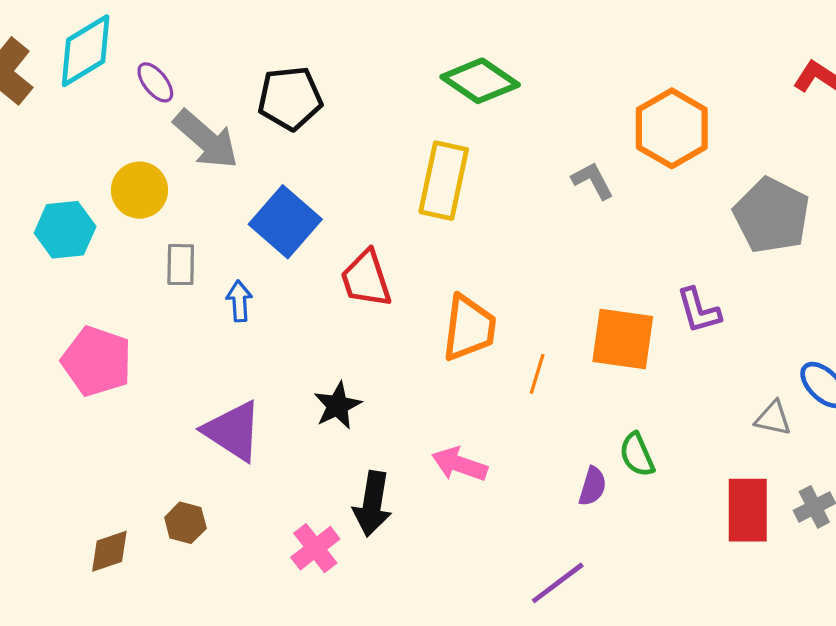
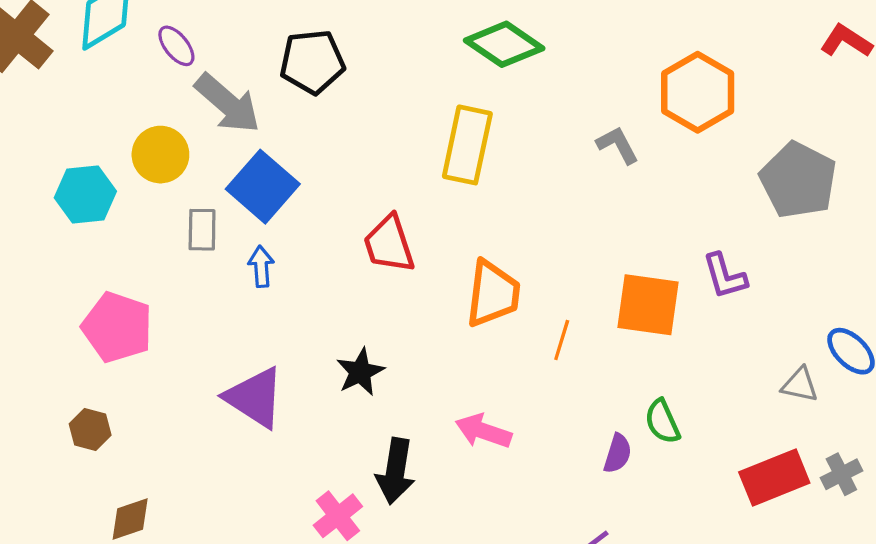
blue square: (285, 222) -> (263, 187), moved
red rectangle: (748, 510) -> (774, 477), turned 68
brown hexagon: (185, 523) -> (90, 430), moved

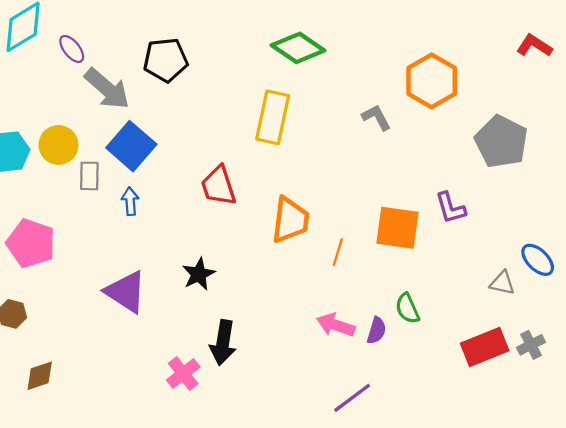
yellow circle: (160, 155) -> (58, 145), moved
pink arrow: (483, 431) -> (336, 325), moved

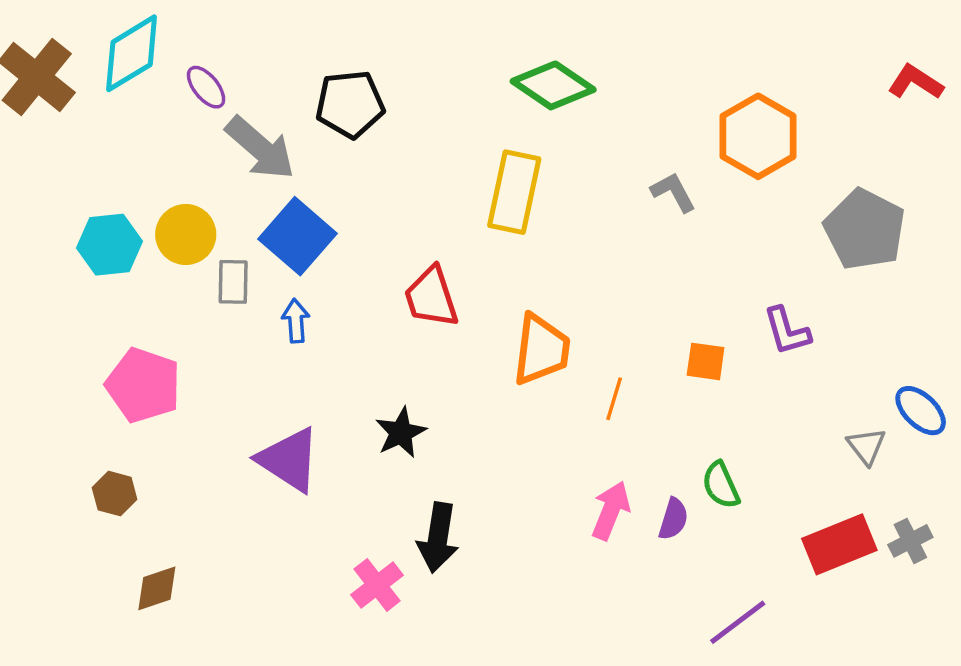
orange square: (397, 228) -> (706, 361), size x0.6
gray triangle: (502, 283) -> (866, 446), turned 40
pink arrow: (336, 325) -> (611, 510), turned 93
purple line: (352, 398) -> (738, 622), moved

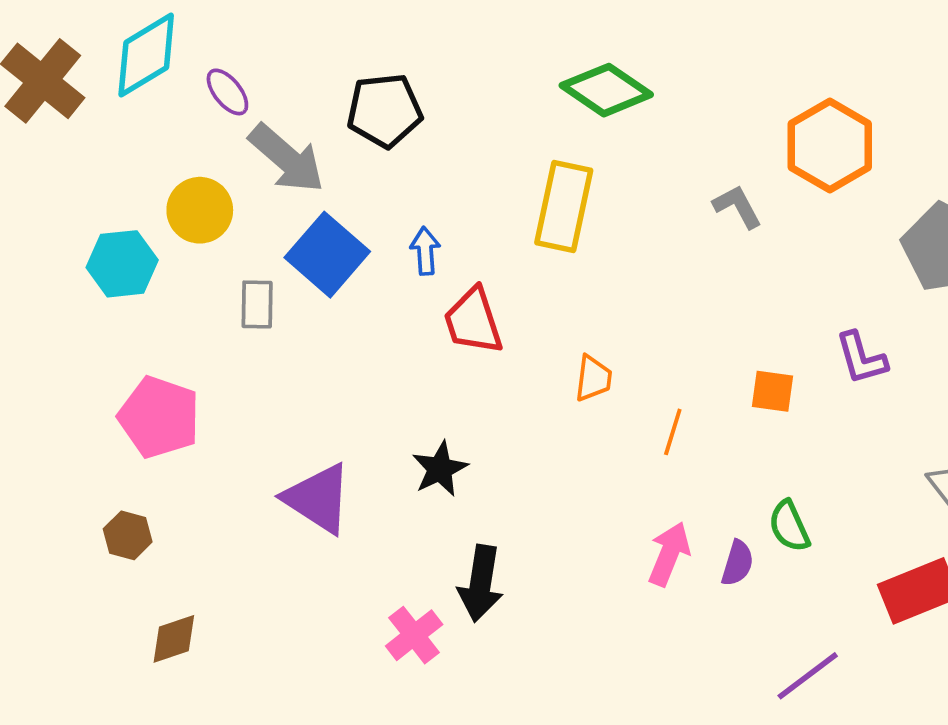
yellow circle: (186, 234) -> (200, 210), moved
blue arrow: (296, 321) -> (425, 251), moved
orange trapezoid: (541, 350) -> (593, 378), size x0.6

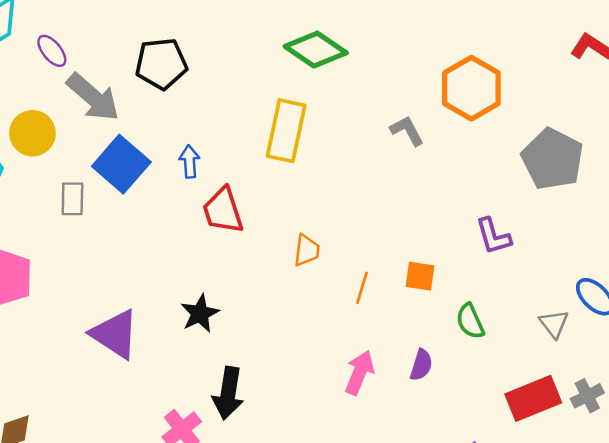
orange square: (773, 391) -> (420, 276), moved
green semicircle: (789, 526) -> (470, 321), moved
purple semicircle: (737, 563) -> (421, 365), moved

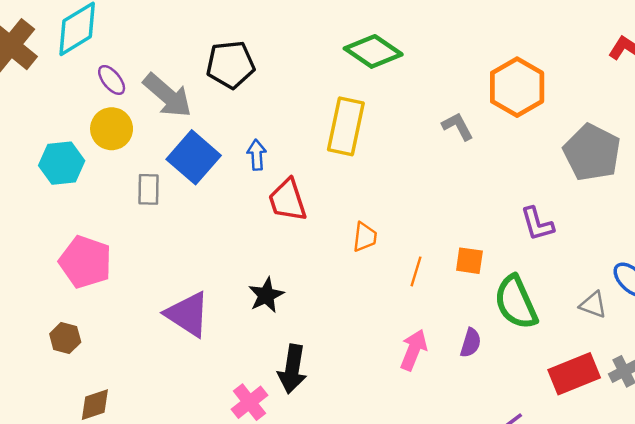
purple ellipse: (52, 51) -> (112, 80), moved
green semicircle: (470, 321) -> (516, 302), size x1.6
gray triangle: (554, 324) -> (593, 305), turned -32

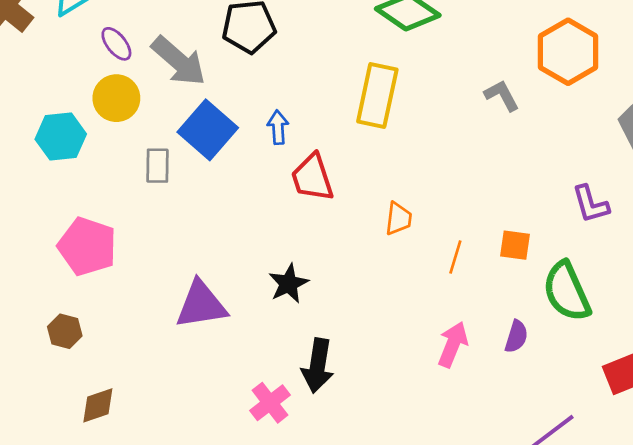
purple triangle: (188, 314) -> (201, 305), turned -42

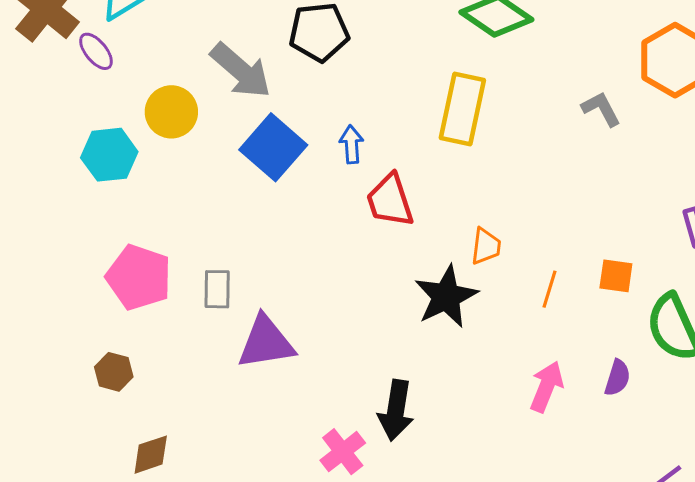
purple ellipse: (116, 44) -> (96, 51), moved
gray rectangle: (157, 166) -> (217, 289), moved
black star: (289, 284) -> (446, 297), moved, size x1.4

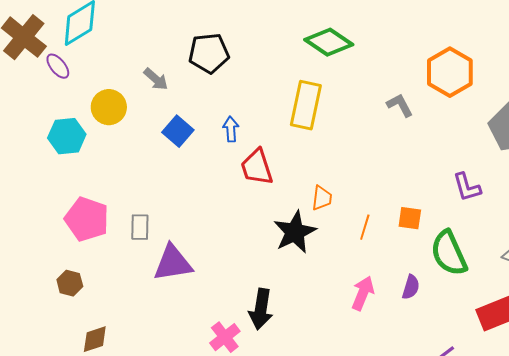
gray arrow: (241, 71) -> (156, 79), size x0.6
blue square: (273, 147) -> (178, 131), size x0.7

